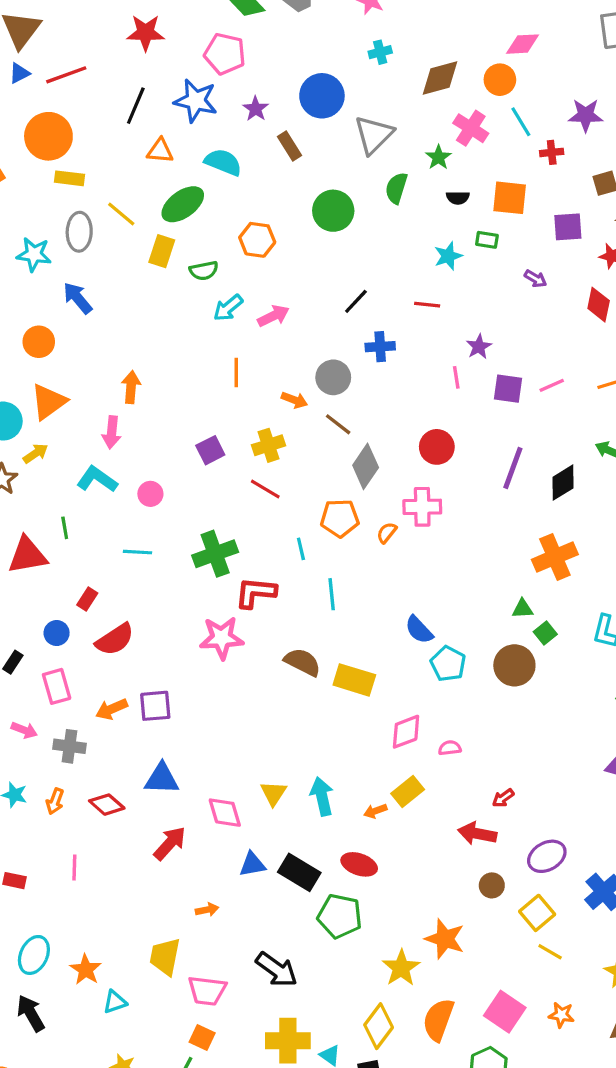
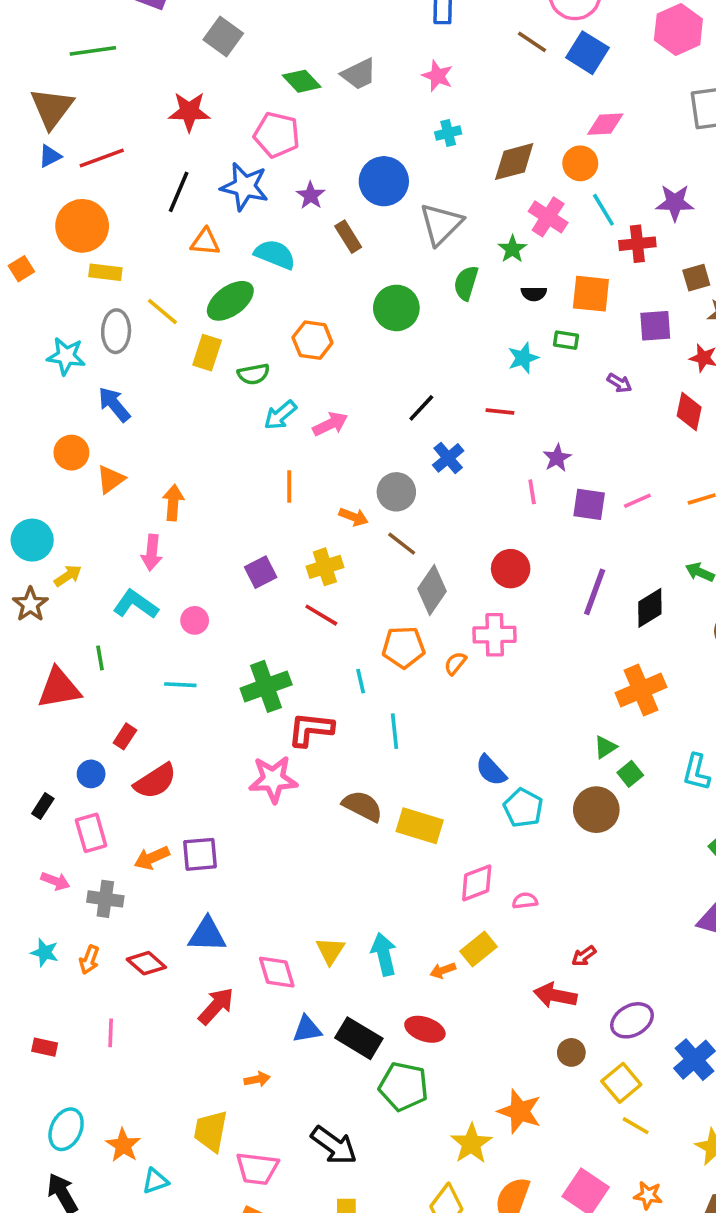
red cross: (552, 152) -> (637, 244), size x1.4
blue cross: (380, 347) -> (448, 458), turned -36
orange triangle: (48, 402) -> (111, 479), moved, size x0.7
green triangle: (523, 609) -> (605, 747), turned -30

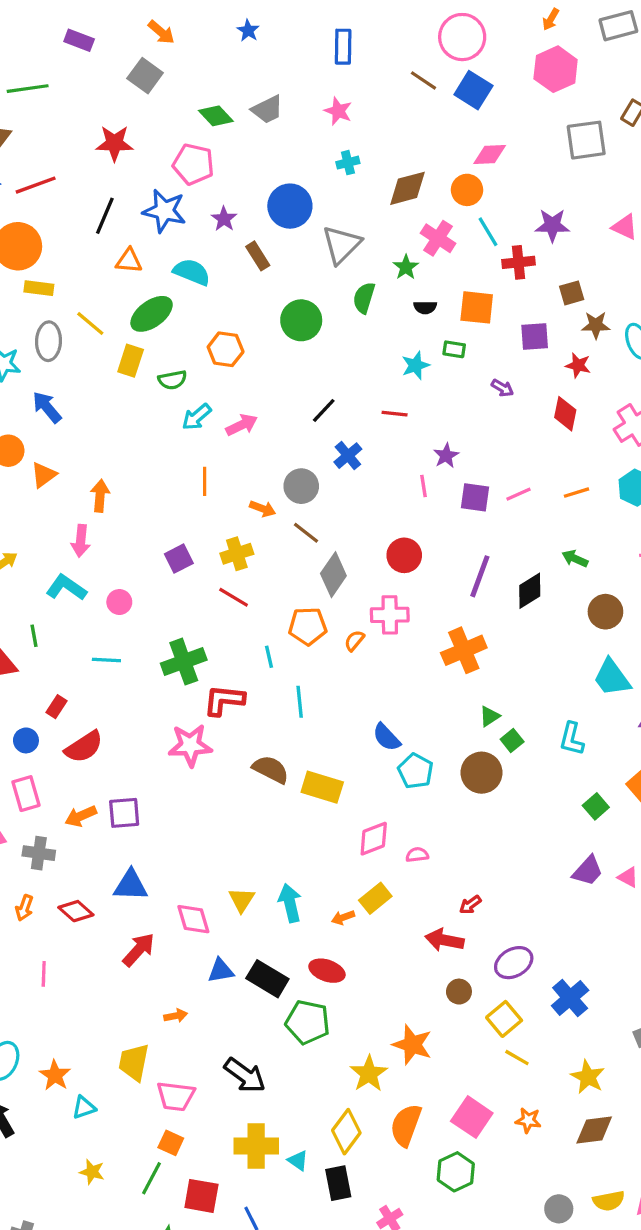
orange cross: (641, 690) -> (464, 650), moved

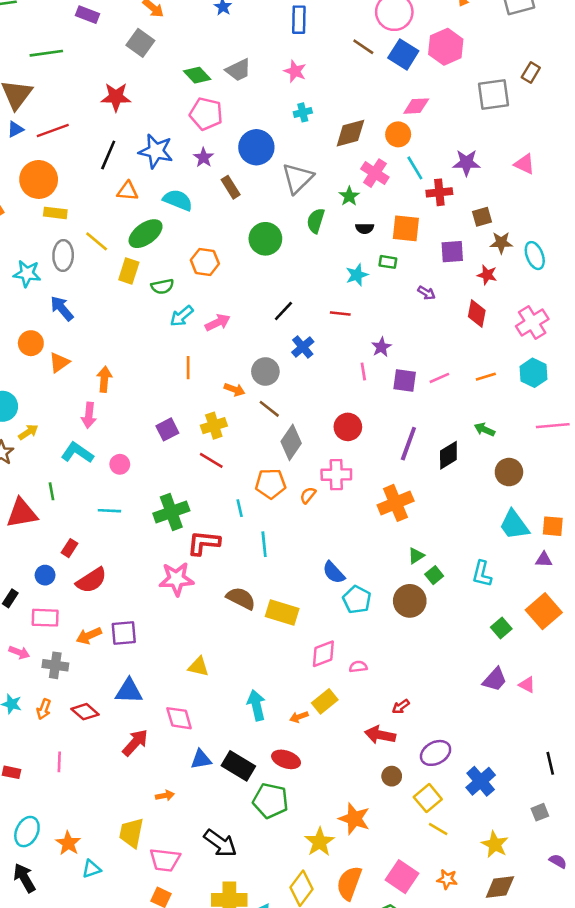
pink hexagon: (556, 69) -> (446, 47), moved
pink pentagon: (193, 164) -> (206, 114), moved
pink rectangle: (26, 794) -> (45, 618), turned -72
yellow triangle: (242, 900) -> (198, 667), moved, turned -50

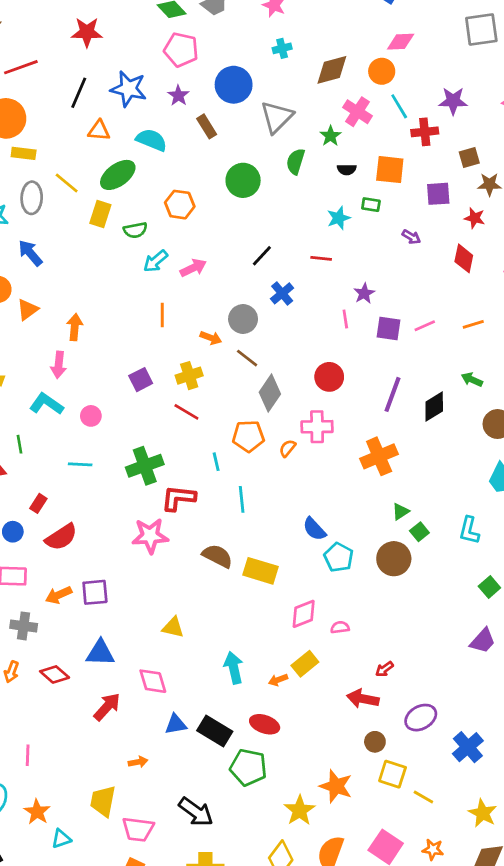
pink line: (59, 762) -> (28, 755), moved
yellow square: (428, 798) -> (392, 774), moved, turned -32

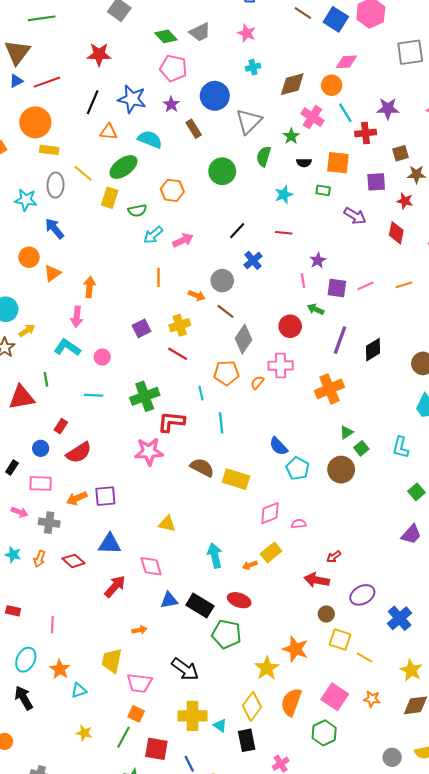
cyan star: (339, 218) -> (284, 195), moved
purple arrow: (411, 237) -> (355, 216), size x1.5
green arrow: (472, 380) -> (316, 309), moved

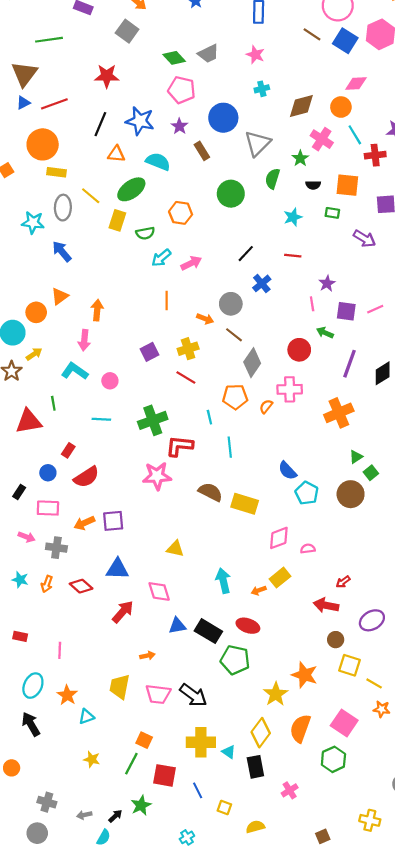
orange circle: (29, 257) -> (36, 312), moved
pink trapezoid: (139, 683) -> (158, 694), moved
orange star: (372, 699) -> (382, 709), moved

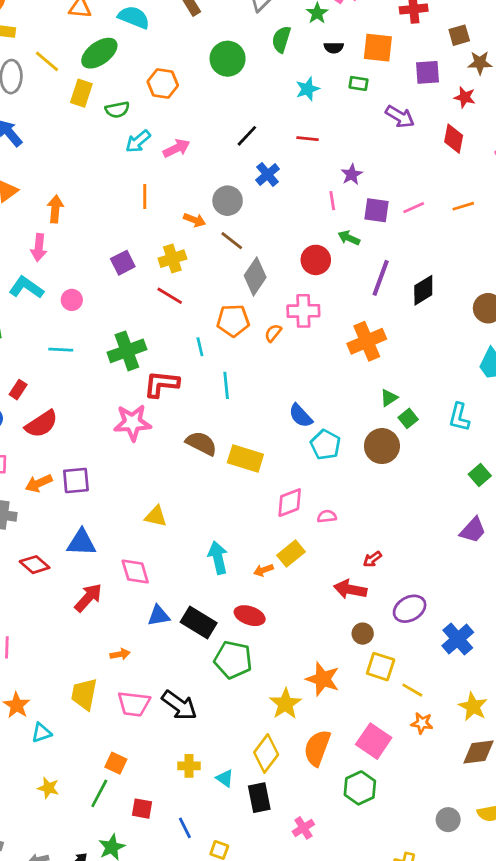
yellow cross: (201, 742) -> (189, 766), size x0.6
red square: (164, 775) -> (142, 809), size x0.7

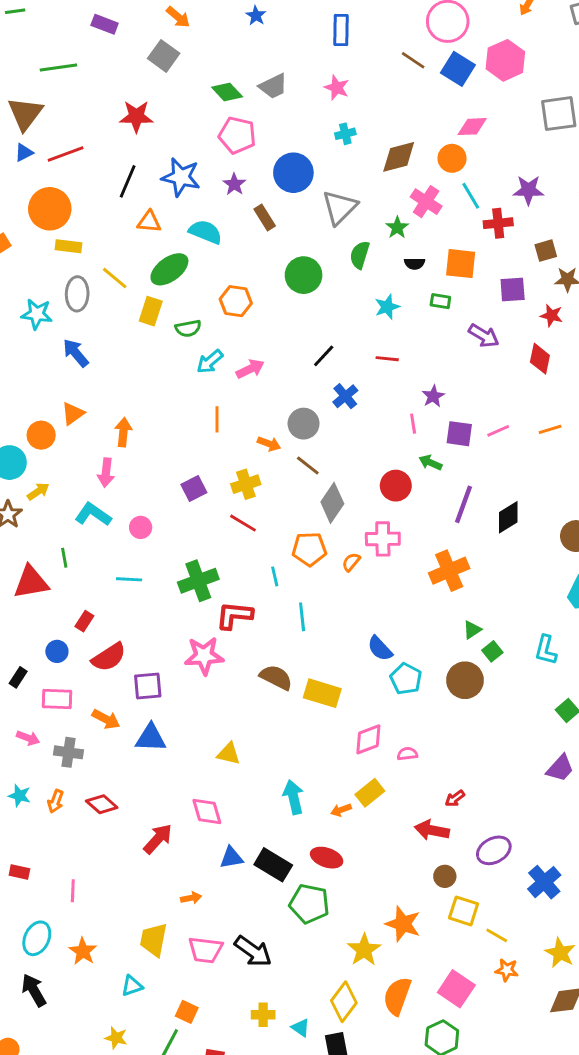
purple square: (76, 481) -> (148, 686), moved
orange arrow: (39, 483) -> (106, 719), turned -128
blue triangle: (81, 543) -> (151, 738), moved
cyan triangle: (41, 733) -> (132, 986), moved

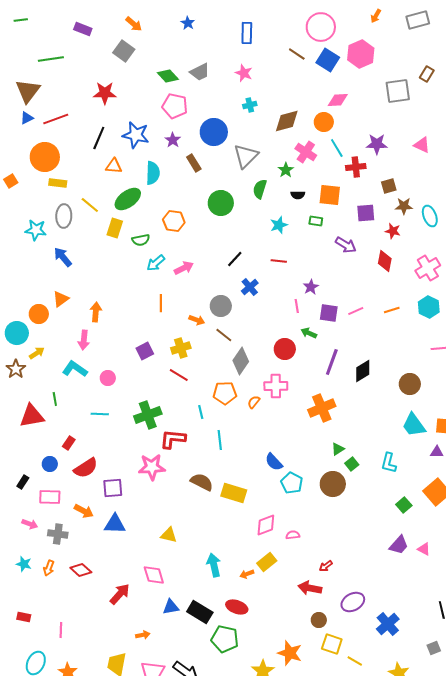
cyan semicircle: (205, 232) -> (153, 173), turned 70

